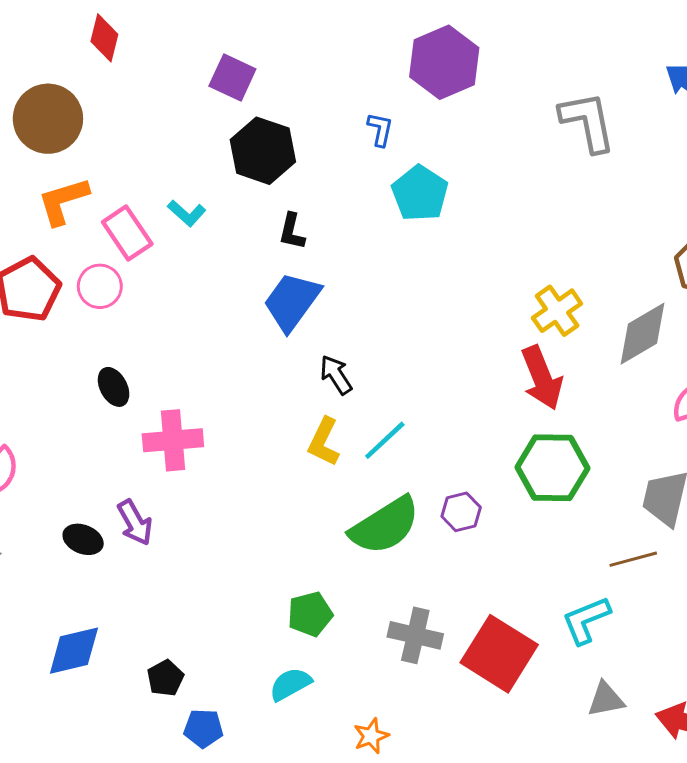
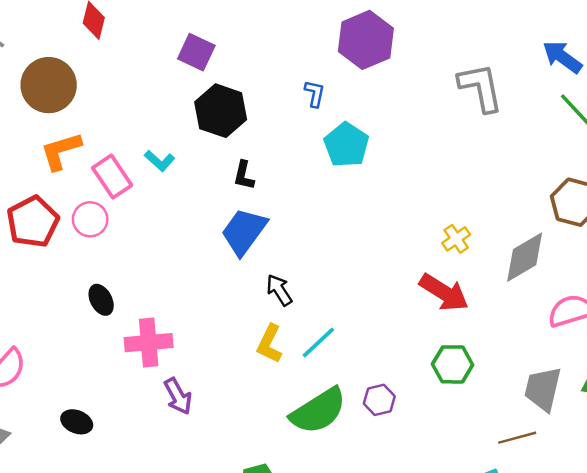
yellow cross: (557, 311) -> (456, 239), size x0.7
red arrow: (542, 378) -> (444, 292), turned -36
green hexagon: (552, 468) -> (453, 364), size x0.7
purple arrow: (135, 523) -> (178, 396), moved

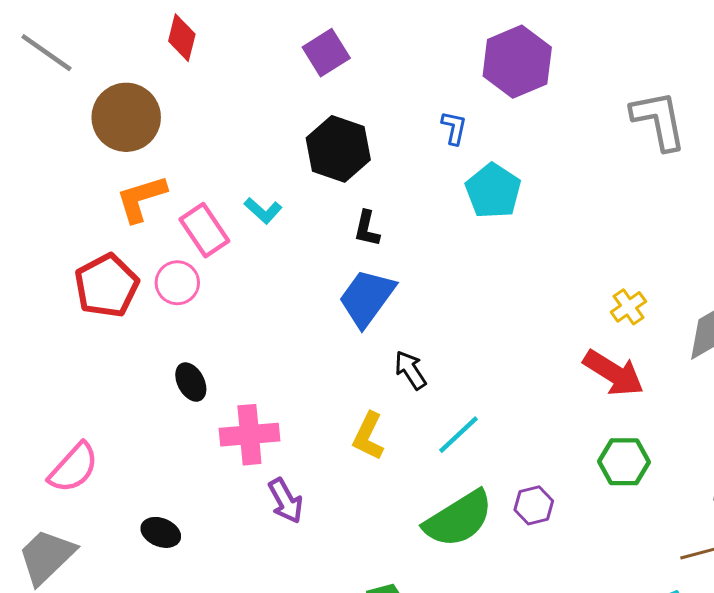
purple square: (196, 52) -> (326, 53), moved, turned 33
yellow L-shape: (269, 344) -> (368, 436), moved

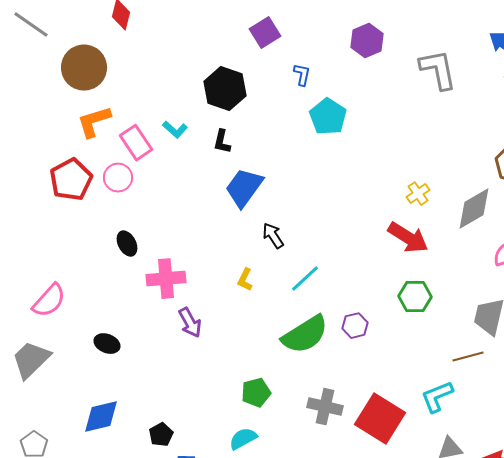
purple square: (326, 53) -> (265, 33), moved
purple hexagon: (517, 62) -> (367, 41), moved, size x0.7
black L-shape: (367, 229) -> (222, 142), moved
yellow L-shape: (368, 436) -> (245, 280), size x0.7

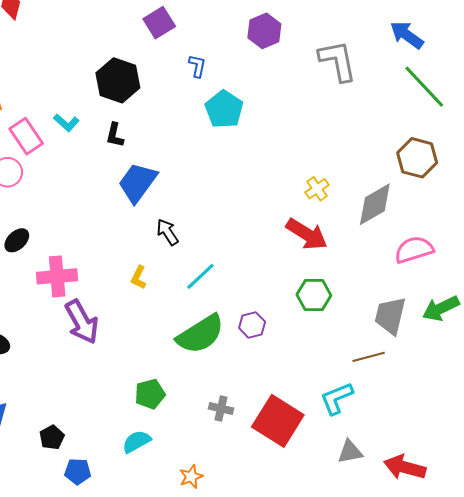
black ellipse: (127, 244) -> (17, 240), turned 75
purple arrow: (190, 323) -> (82, 322), size x1.4
gray cross: (325, 407) -> (221, 408), size x0.7

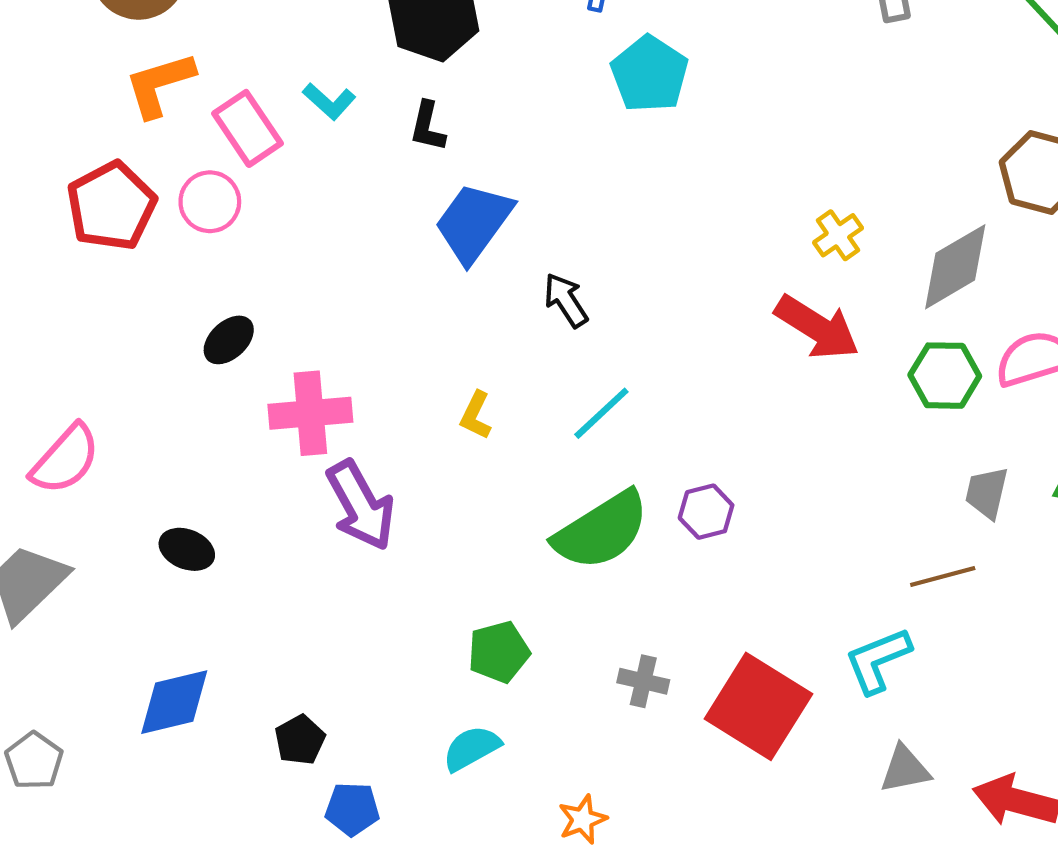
black arrow: (167, 232) -> (566, 300), moved
green hexagon: (314, 295) -> (945, 376), moved
gray trapezoid: (390, 316) -> (987, 493), size x0.7

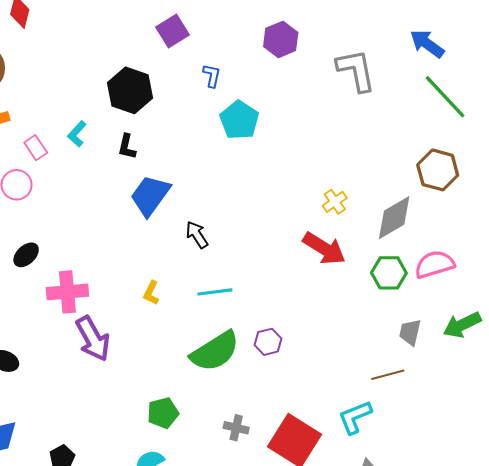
cyan L-shape: (329, 101) -> (77, 134), turned 90
pink rectangle: (248, 128) -> (36, 148), size x0.7
cyan line: (601, 413) -> (215, 292), turned 36

